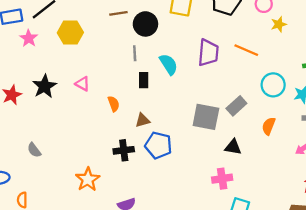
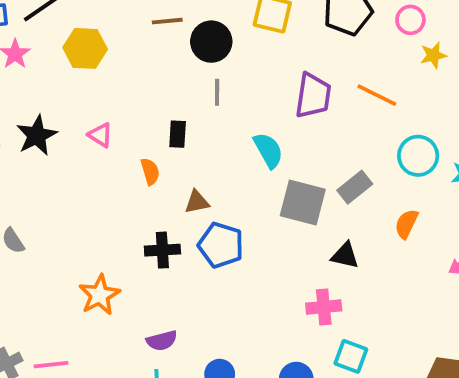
gray line: (135, 53) -> (217, 92), moved
cyan semicircle: (169, 64) -> (268, 150), moved
black rectangle: (144, 80) -> (178, 134), moved

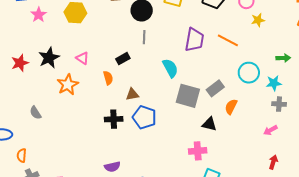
black rectangle: (178, 134) -> (123, 59), turned 56
orange semicircle: (406, 224) -> (231, 107), moved
orange star: (99, 295) -> (68, 85), moved

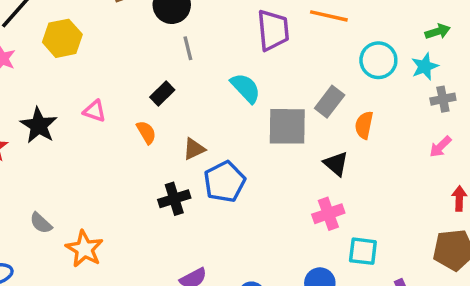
green arrow: (283, 58) -> (438, 32), moved
orange star: (68, 85) -> (84, 249), moved
blue pentagon: (144, 117) -> (224, 182), turned -30
black triangle: (209, 124) -> (336, 164), turned 42

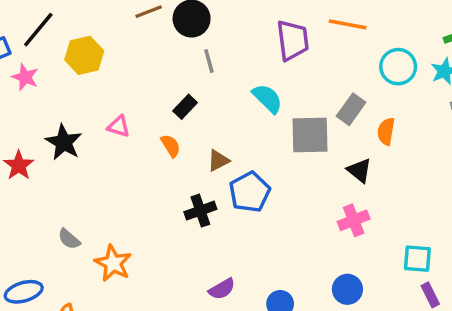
cyan square: (363, 251) -> (417, 259), moved

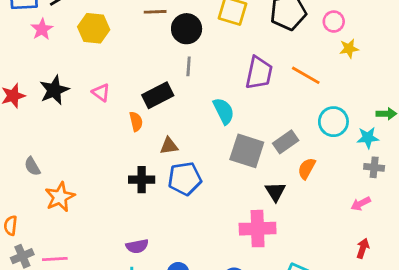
black rectangle: (185, 107) -> (158, 95), size x1.5
pink cross: (354, 220) -> (258, 229), size x1.4

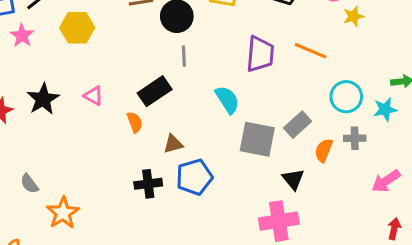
gray cross: (374, 167) -> (355, 138), moved
pink arrow: (361, 204) -> (386, 181), size x1.4

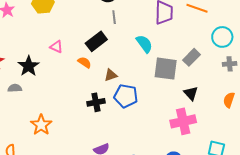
black star: (43, 99) -> (29, 66), moved
orange semicircle: (135, 122) -> (85, 62), turned -32
orange semicircle: (324, 150) -> (229, 100), moved
blue pentagon: (194, 177) -> (126, 96), turned 30
gray semicircle: (29, 184) -> (15, 88), moved, turned 128

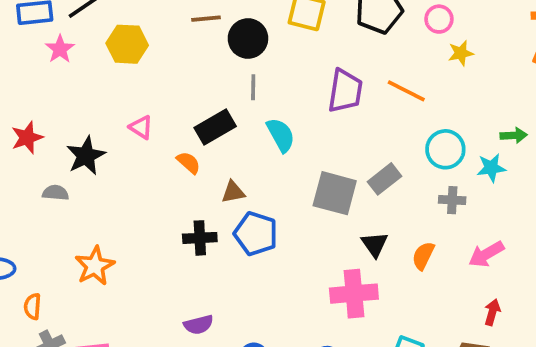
cyan semicircle: (144, 44) -> (281, 135), moved
orange semicircle: (229, 100) -> (423, 256), moved

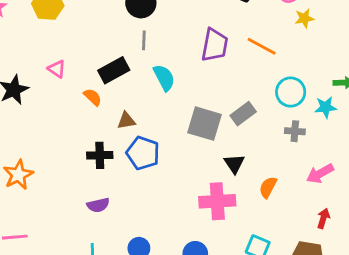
orange semicircle: (423, 256) -> (268, 187), moved
purple semicircle: (199, 325) -> (98, 205), moved

